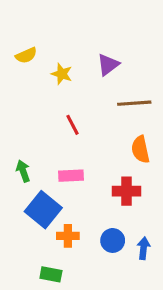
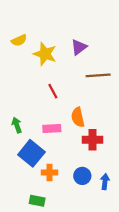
yellow star: (62, 74) -> (45, 54), size x1.5
orange semicircle: (140, 149) -> (78, 117), moved

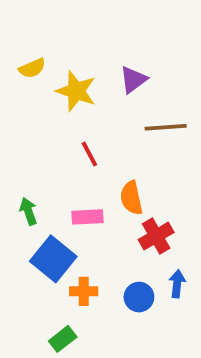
red cross: (92, 140) -> (156, 236), turned -30
blue arrow: (105, 182) -> (177, 284), moved
green rectangle: (37, 201) -> (63, 339), turned -49

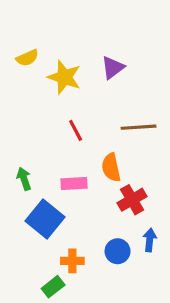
brown line: (166, 127) -> (138, 127), moved
orange cross: (84, 291) -> (72, 261), moved

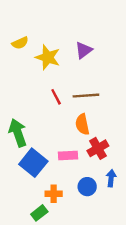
brown line: (138, 127) -> (86, 96), moved
green arrow: (24, 179) -> (18, 133), size x1.6
pink rectangle: (74, 184) -> (68, 155), moved

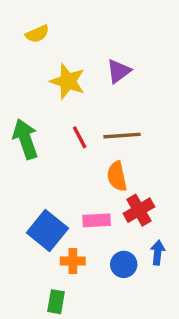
yellow semicircle: (20, 43) -> (37, 34), moved
green arrow: (18, 133) -> (25, 139), moved
orange cross: (54, 194) -> (73, 261), moved
green rectangle: (39, 213) -> (56, 302), turned -42

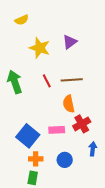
orange cross: (73, 261) -> (36, 159), moved
blue circle: (124, 264) -> (65, 160), moved

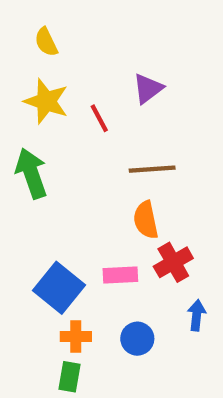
yellow semicircle: (22, 20) -> (46, 42), turned 88
yellow star: (40, 48) -> (46, 101), moved
red line: (47, 81) -> (99, 118), moved

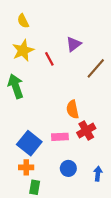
yellow star: (46, 101) -> (23, 50), turned 30
brown line: (152, 169) -> (96, 68), moved, turned -45
blue arrow: (197, 315) -> (98, 174), moved
orange cross: (76, 337) -> (26, 167), moved

